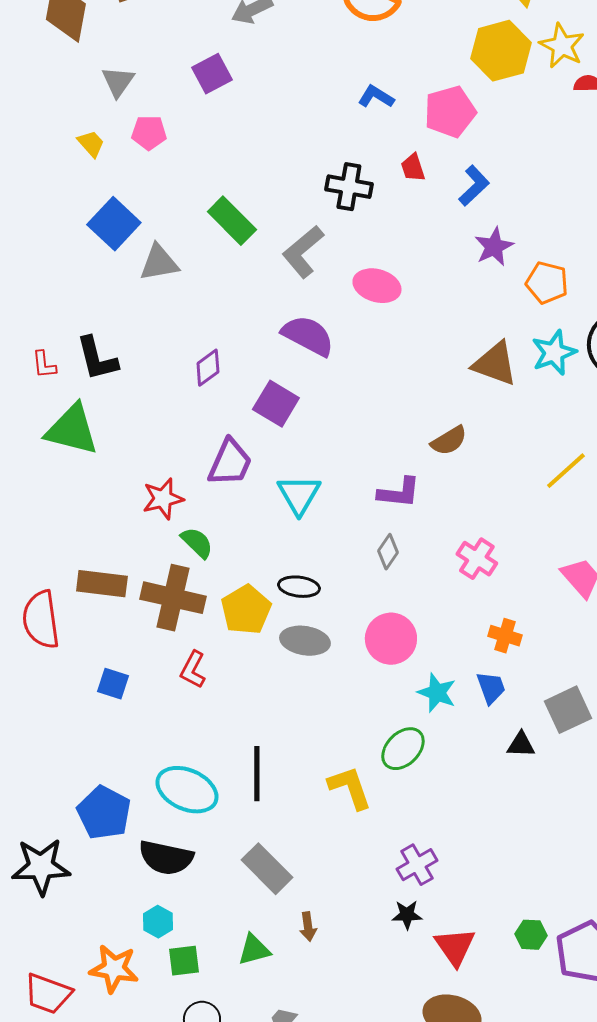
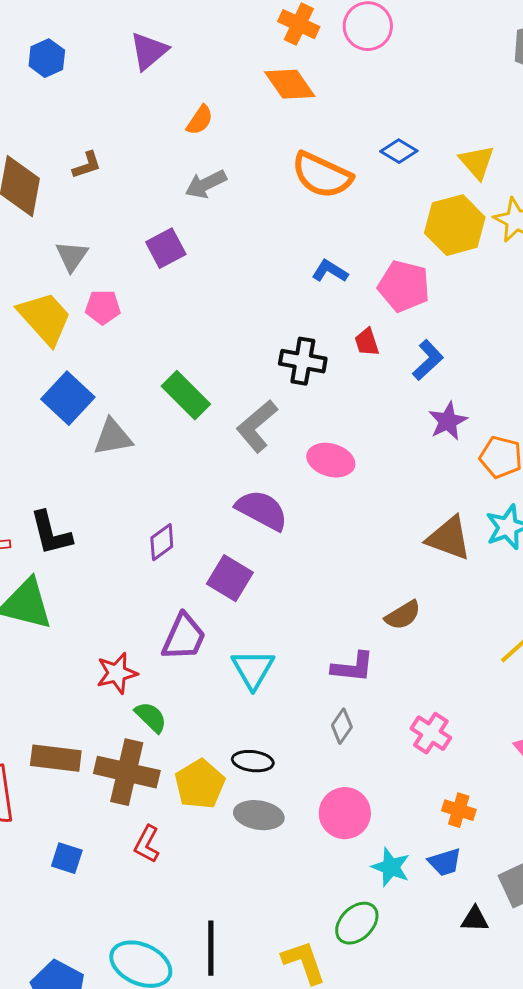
pink pentagon: (450, 112) -> (404, 286), turned 30
yellow trapezoid: (91, 144) -> (45, 318), size x2.0
blue trapezoid: (491, 688) -> (445, 862), turned 93

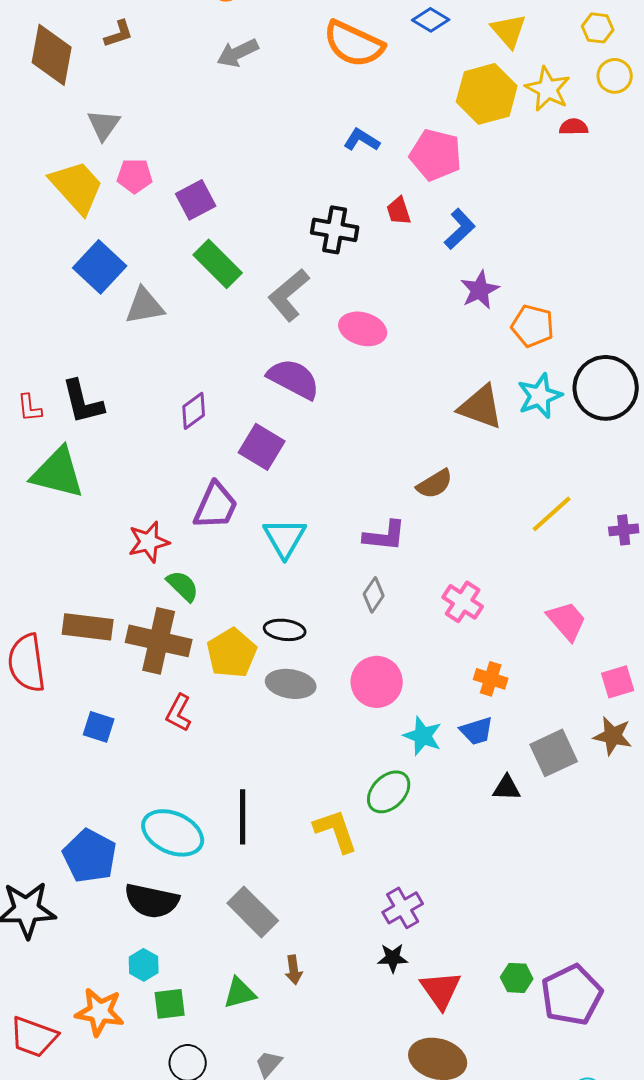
purple square: (166, 248) -> (196, 200), moved

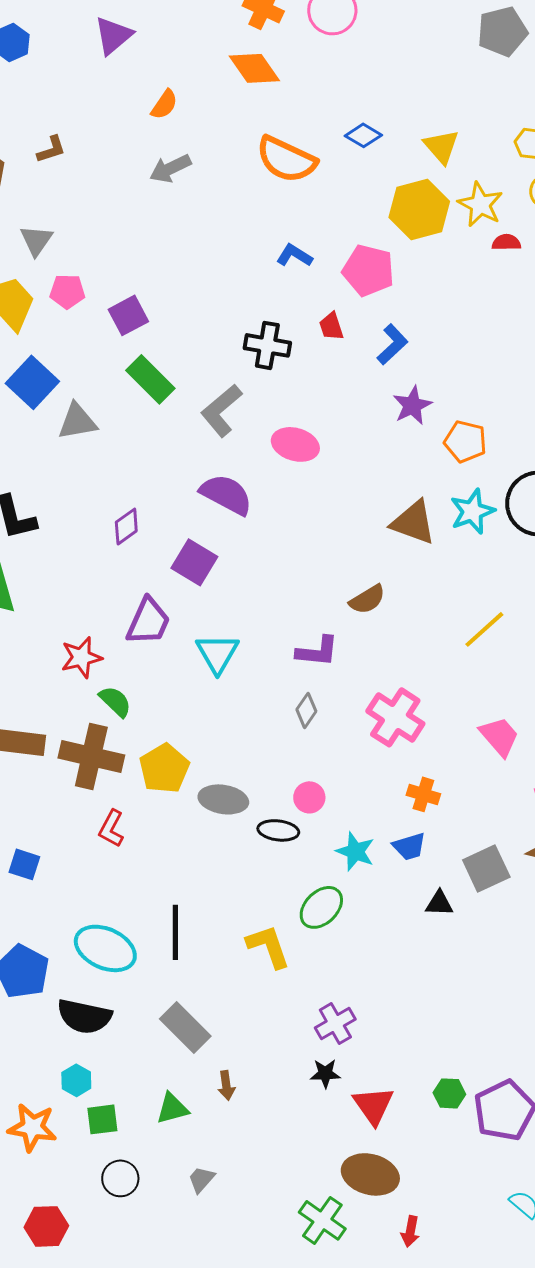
pink cross: (463, 602) -> (395, 717), size x1.4
black ellipse: (285, 630) -> (278, 830), moved
pink circle: (377, 682) -> (309, 797), size x0.6
blue square: (99, 727) -> (24, 864), moved

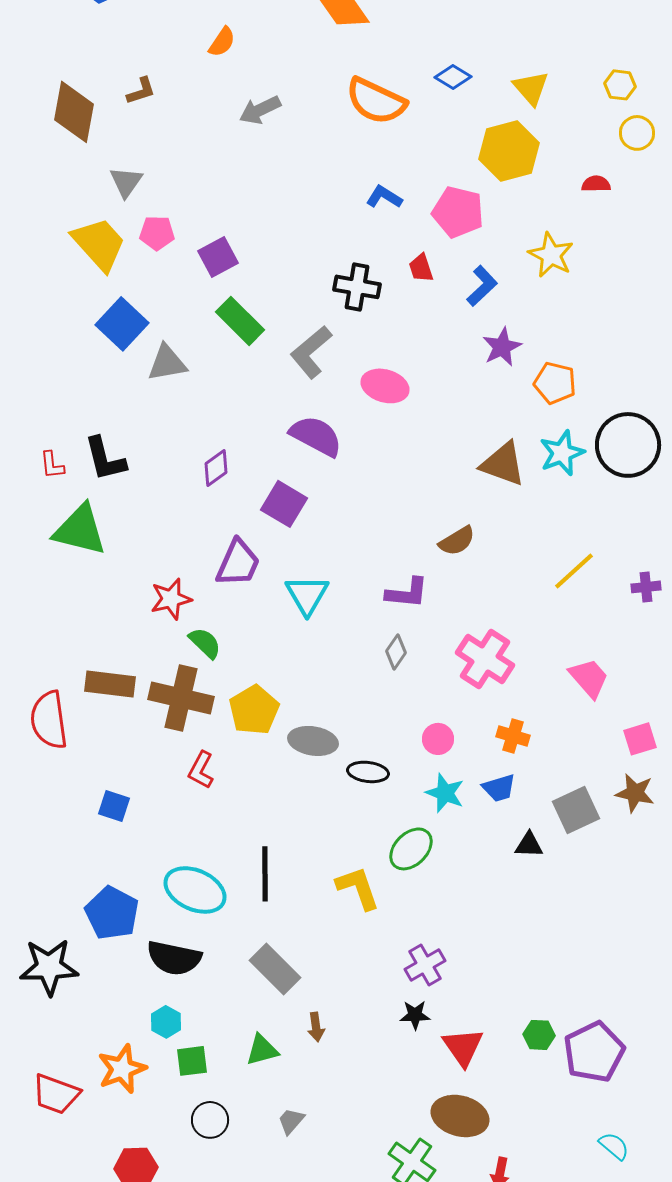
orange semicircle: (164, 104) -> (222, 42), moved
yellow star: (480, 204) -> (551, 255), moved
pink circle: (309, 797) -> (438, 739), moved
orange star: (32, 1127) -> (122, 1069), turned -30

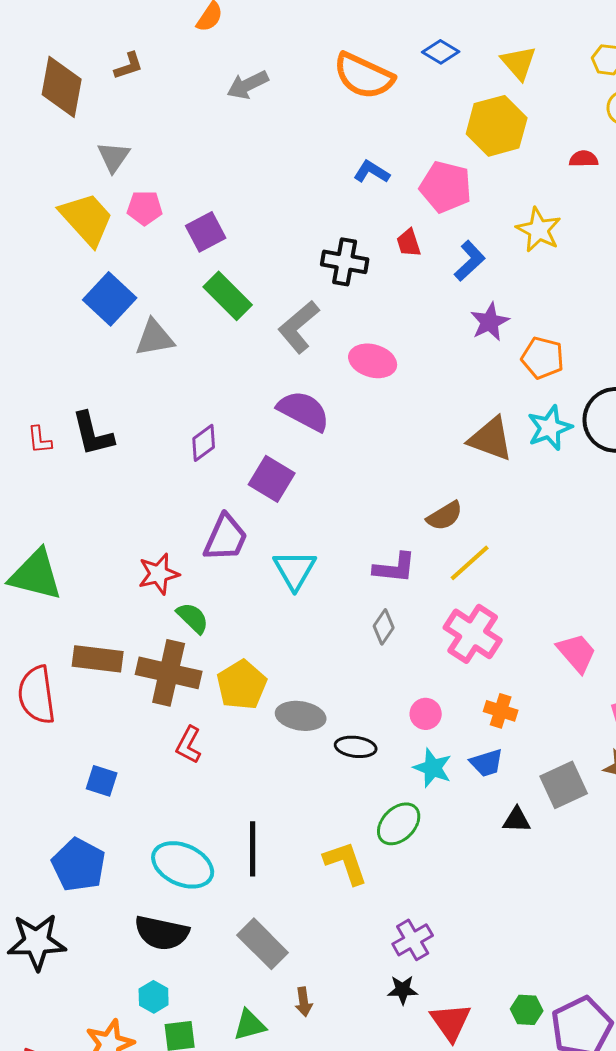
green triangle: (80, 530) -> (36, 575), moved
yellow line: (574, 571) -> (470, 563), moved
blue pentagon: (112, 913) -> (79, 865), moved

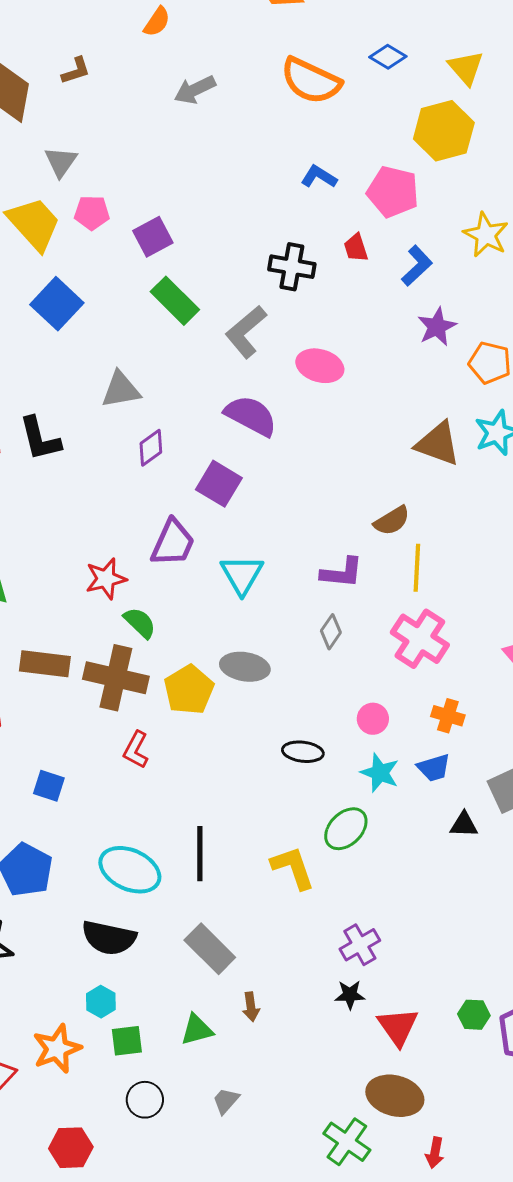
gray triangle: (155, 338) -> (121, 390), moved
yellow line: (470, 563) -> (417, 568), turned -45
gray ellipse: (301, 716) -> (245, 667), moved

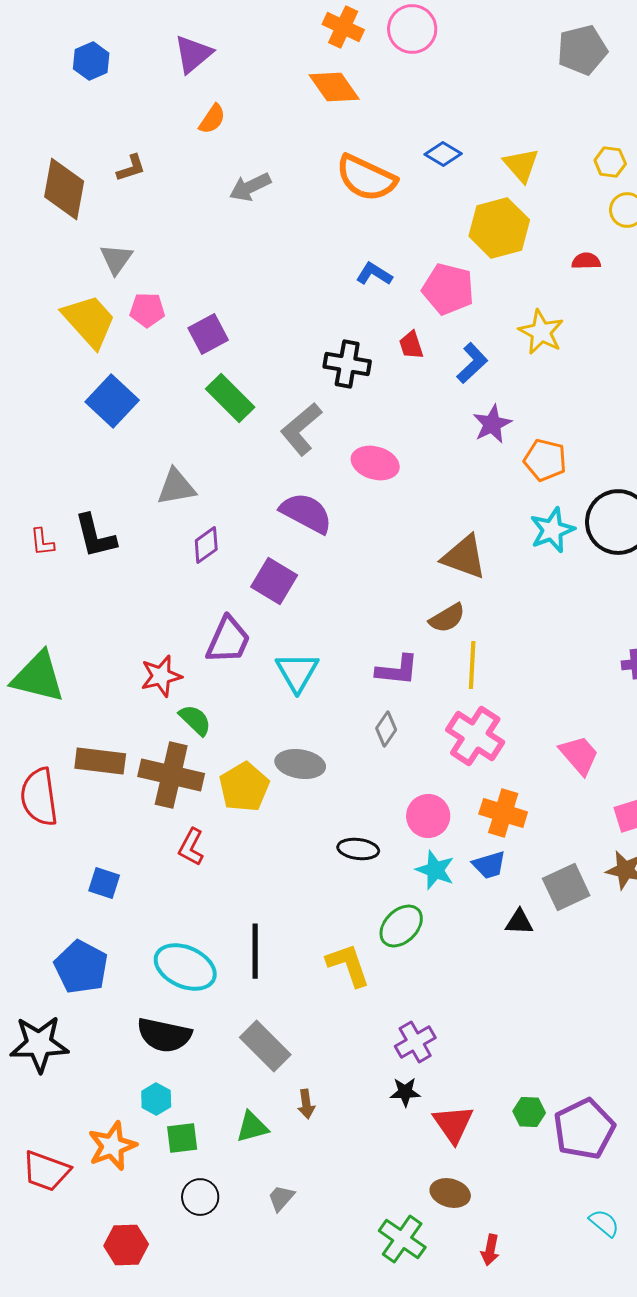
brown triangle: (438, 444) -> (464, 557), moved
orange cross: (448, 716) -> (503, 813), size x1.4
pink circle: (373, 719) -> (428, 816), size x1.4
brown ellipse: (395, 1096) -> (450, 1193), size x0.7

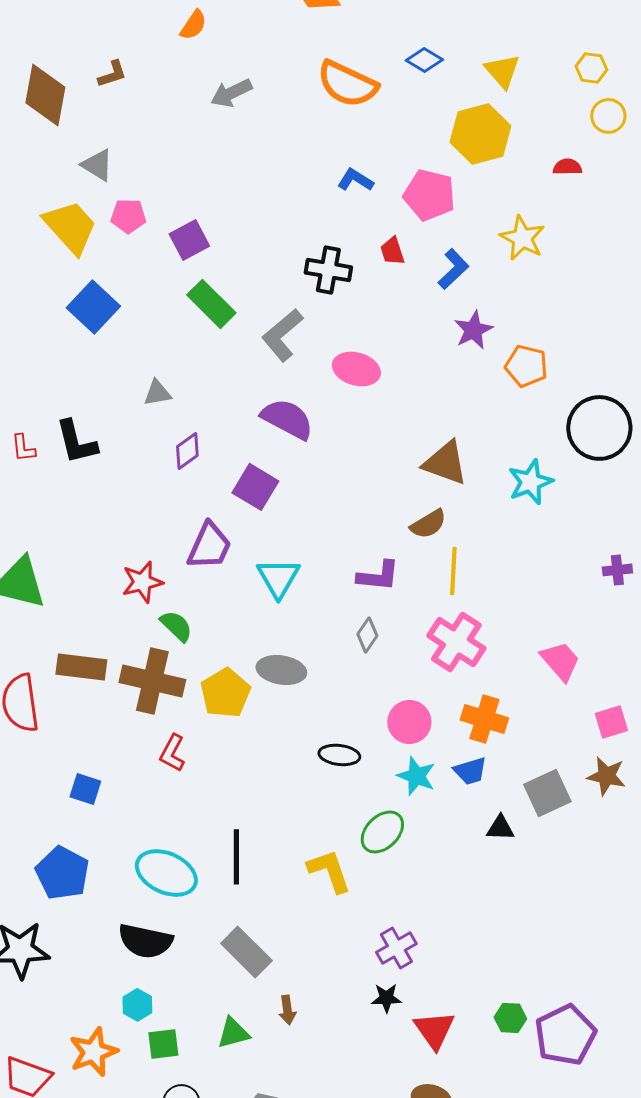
gray triangle: (116, 259) -> (97, 165), turned -33
gray triangle: (176, 487) -> (157, 393), size x0.7
cyan star: (552, 530) -> (530, 482), moved

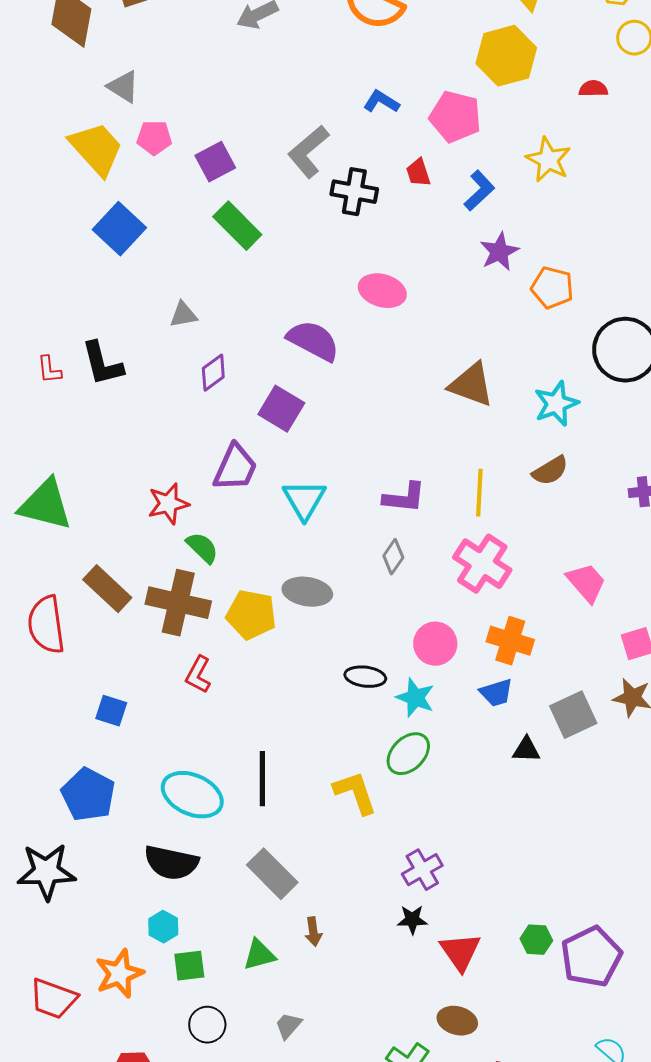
gray L-shape: (282, 335) -> (308, 152), moved
brown semicircle: (428, 524) -> (550, 471), moved
brown rectangle: (81, 667) -> (107, 589), turned 36
yellow pentagon: (225, 693) -> (251, 615), turned -30
cyan star: (416, 776) -> (415, 698), moved

